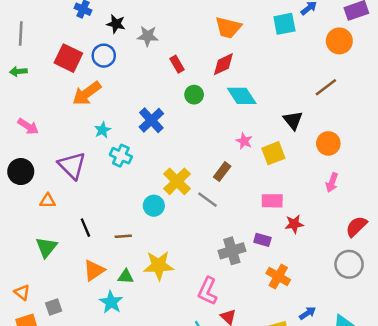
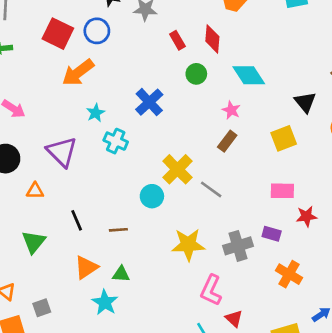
red diamond: (223, 64) -> (212, 39), moved, turned -60
pink star: (244, 141) -> (231, 110), moved
brown rectangle: (222, 172) -> (227, 141), moved
yellow star: (159, 266) -> (188, 245), moved

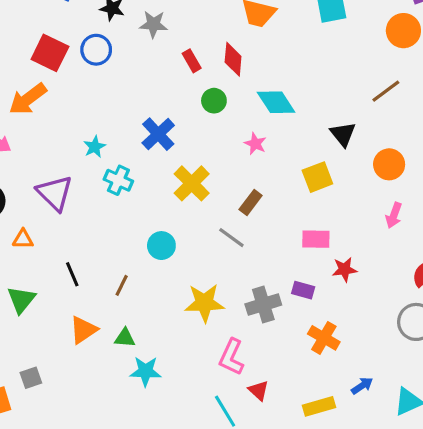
orange arrow: (78, 73) -> (28, 99), moved
brown rectangle: (227, 141) -> (251, 203), moved
yellow cross: (177, 169) -> (192, 183), moved
brown line: (118, 230) -> (122, 285), turned -60
cyan star: (105, 302) -> (145, 371), moved, turned -30

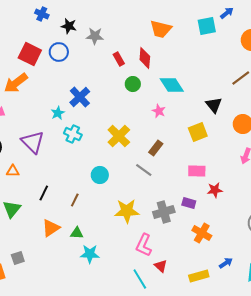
blue cross: (158, 134) -> (80, 97), moved
black line: (72, 274) -> (44, 193), turned 49

